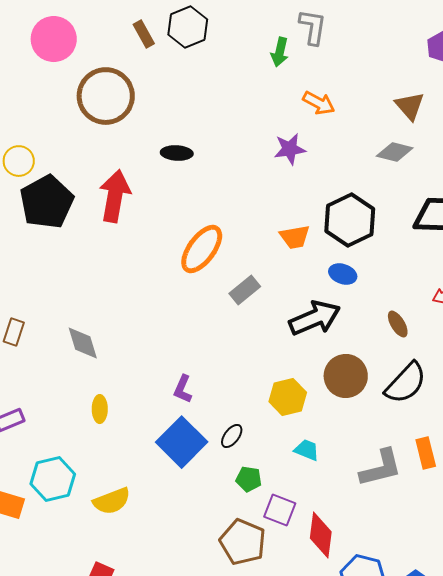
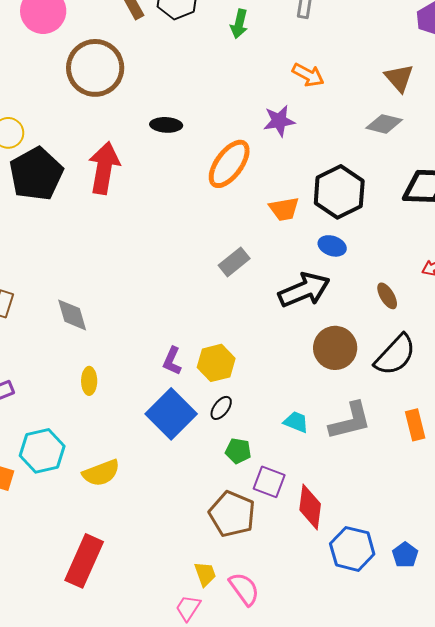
green arrow: (280, 52) -> (239, 24), moved
orange ellipse: (202, 249) -> (229, 164), moved
yellow hexagon: (288, 397) -> (216, 363), moved
gray L-shape: (381, 468) -> (350, 421), moved

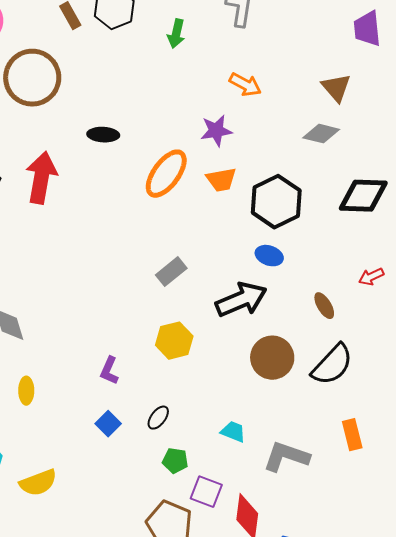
orange trapezoid: (284, 209) -> (221, 180), moved
yellow hexagon: (216, 363) -> (174, 341), moved
blue square: (171, 414) -> (108, 424), size x0.5
gray L-shape: (350, 421) -> (286, 457), moved, turned -147

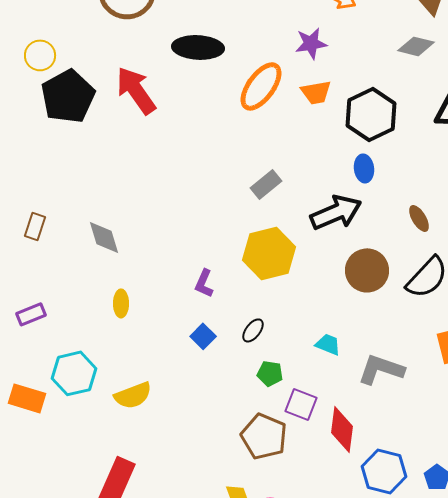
black ellipse: (103, 135) -> (198, 47), size x1.6
red arrow: (41, 178) -> (136, 90), turned -45
blue ellipse: (269, 256) -> (364, 168), turned 64
yellow hexagon: (174, 341) -> (269, 253), size x1.4

